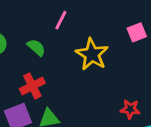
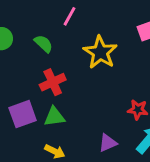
red cross: (32, 86) -> (53, 82), moved

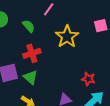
green triangle: (54, 117) -> (30, 77), turned 42

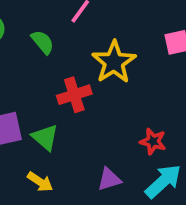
red cross: (32, 53) -> (74, 95), moved

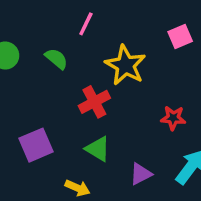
green triangle: (45, 137) -> (98, 149), moved
red star: (153, 141) -> (173, 118), moved

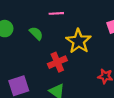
pink line: (86, 24) -> (56, 13), turned 56

